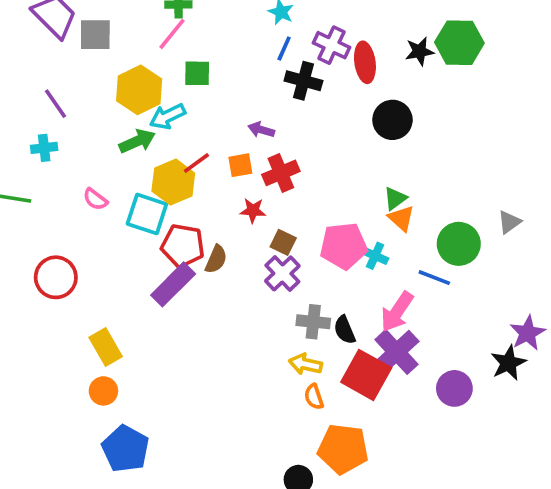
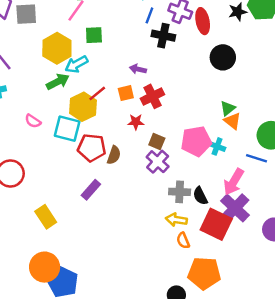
purple rectangle: (173, 284) -> (91, 190), moved, size x0.7
orange circle: (103, 391) -> (45, 267), moved, size x1.6

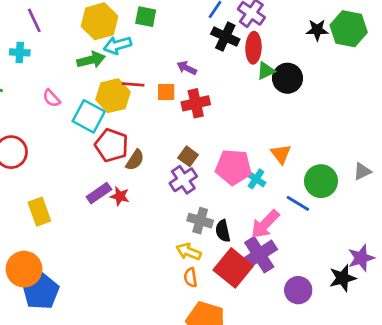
red ellipse: (203, 21) -> (254, 48), moved
red line: (97, 93) -> (133, 84), turned 30
green triangle: (228, 108) -> (266, 71), moved
red star: (136, 122) -> (120, 196), moved

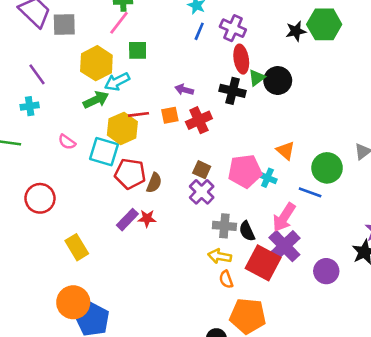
black cross: (225, 37) -> (233, 91), moved

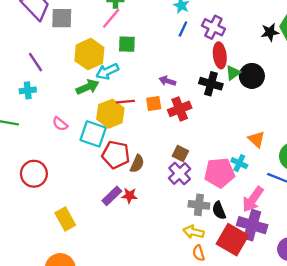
pink pentagon: (245, 171) -> (219, 173), moved
purple cross: (284, 246) -> (252, 225), turned -32

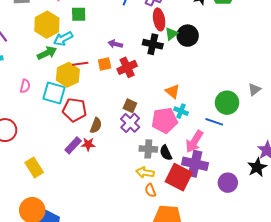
pink semicircle: (60, 124) -> (25, 86), turned -112
orange triangle: (257, 139) -> (172, 91), moved
brown semicircle: (137, 164) -> (96, 125), moved

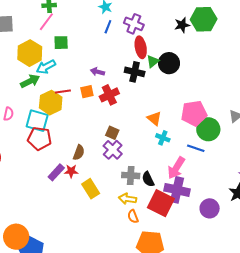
red pentagon: (74, 110) -> (40, 139), moved
pink pentagon: (164, 120) -> (194, 113), moved
yellow rectangle: (34, 167) -> (91, 189), moved

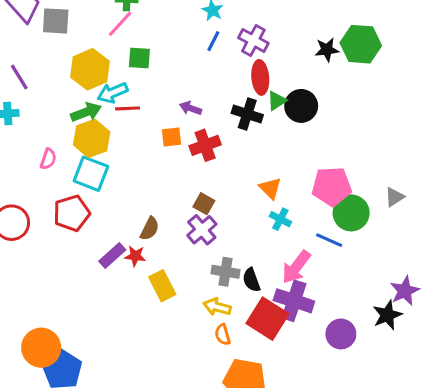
red line: (63, 92) -> (128, 108), moved
yellow hexagon: (51, 103) -> (92, 138), moved
red pentagon: (40, 139) -> (72, 213), moved, turned -30

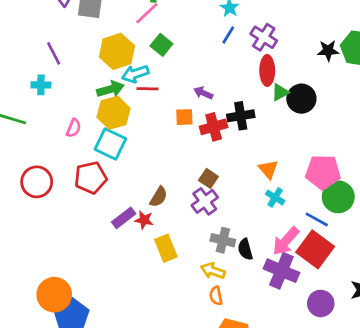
green square: (139, 58) -> (161, 45), turned 30
black cross: (247, 114) -> (241, 116), moved, turned -32
red square: (268, 319) -> (315, 249), moved

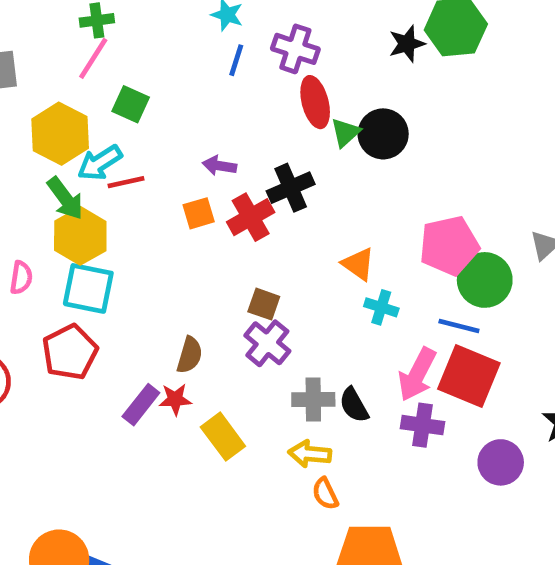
green arrow: (110, 89) -> (65, 198), turned 84
purple cross: (281, 271) -> (422, 425), size x0.7

